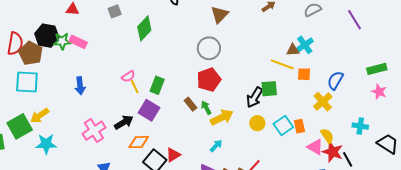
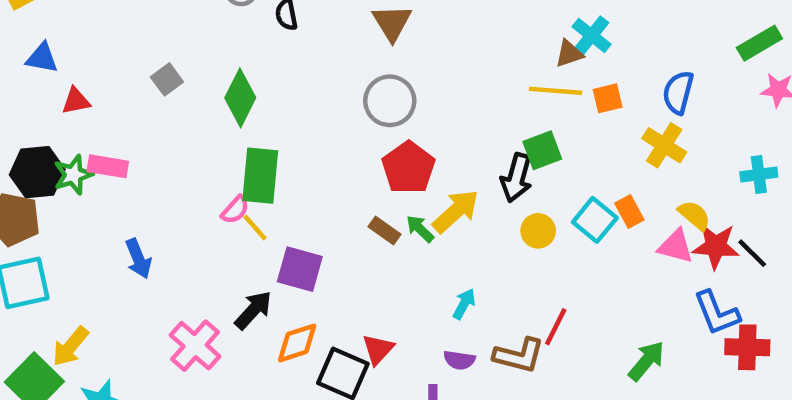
green rectangle: (157, 85) -> (260, 176), moved, size x1.4
yellow arrow: (222, 117) -> (456, 211), moved

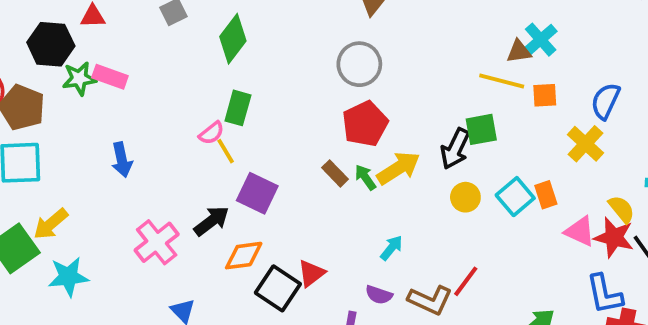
black hexagon: (37, 172) -> (51, 44), moved
green rectangle: (260, 176) -> (238, 108), size x0.7
yellow semicircle: (694, 215) -> (621, 209), moved

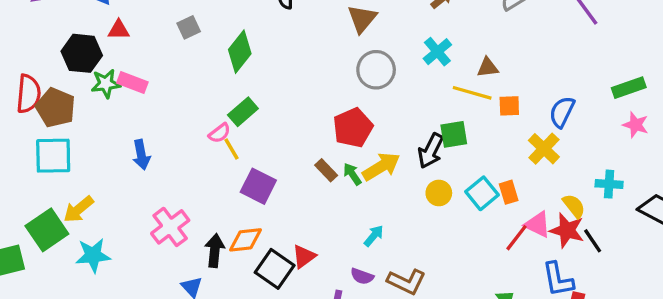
cyan cross: (541, 40) -> (437, 52), moved
gray circle: (359, 64) -> (376, 70), moved
green rectangle: (238, 108) -> (243, 112), turned 32
black arrow: (212, 221) -> (215, 251), moved, turned -48
red line: (466, 281) -> (516, 238), moved

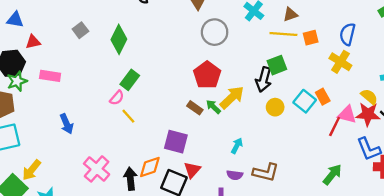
green star: (106, 84) -> (17, 81), moved
yellow line: (232, 149) -> (128, 116), moved
purple square: (258, 186) -> (176, 142), moved

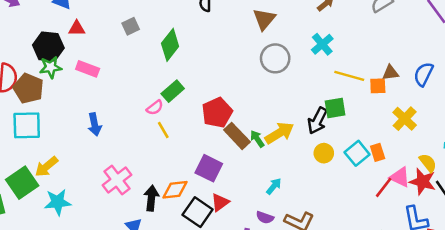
brown triangle: (290, 15) -> (390, 73), moved
blue semicircle: (347, 34) -> (424, 74), moved
red pentagon: (207, 75) -> (217, 113), moved
brown rectangle: (195, 108) -> (237, 136), size x1.5

